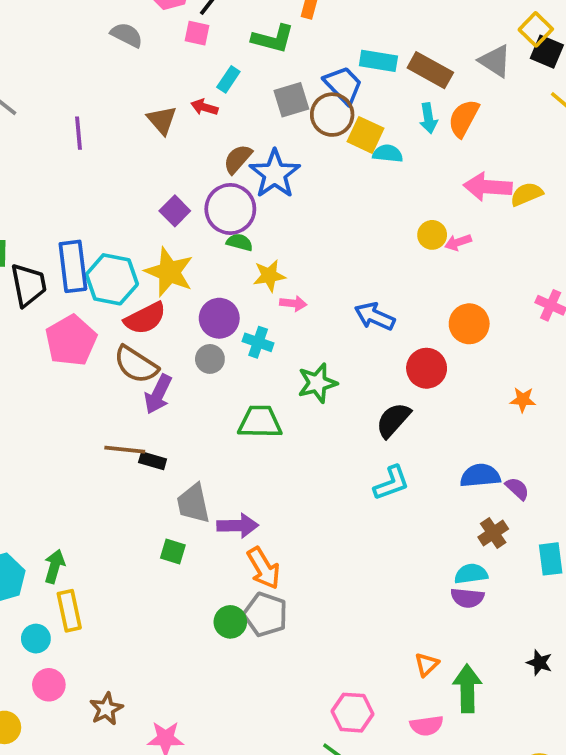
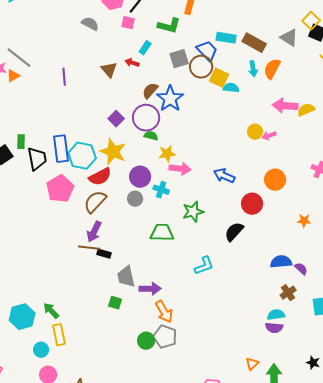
pink arrow: (293, 303) -> (180, 169), size x1.5
brown semicircle: (136, 365) -> (95, 202), turned 100
purple arrow: (158, 394) -> (94, 232), moved
cyan L-shape: (391, 483) -> (204, 266), moved
green arrow: (54, 566) -> (51, 311), turned -60

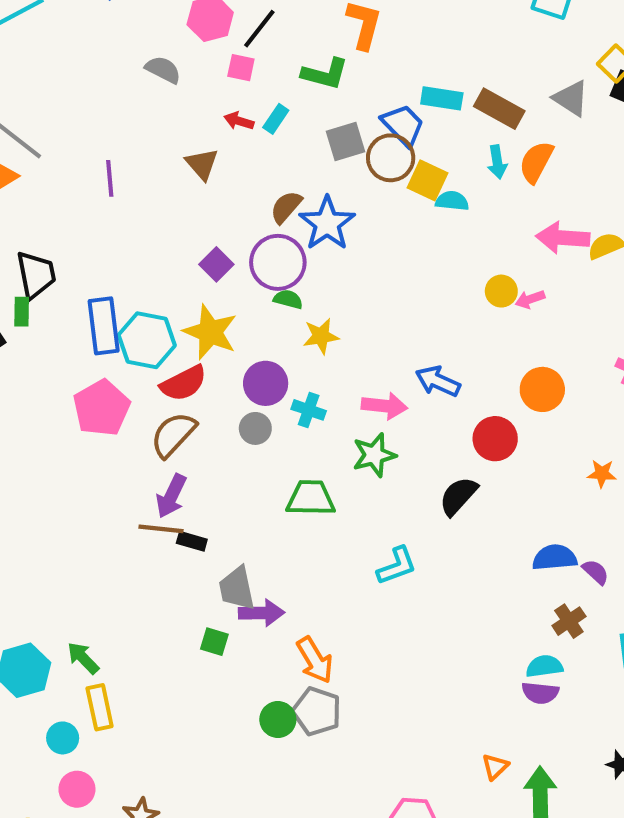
red arrow: (132, 63) -> (239, 121), moved
black trapezoid: (37, 159) -> (36, 275), moved
pink arrow: (180, 169) -> (384, 406), moved
purple arrow: (150, 289) -> (261, 613), moved

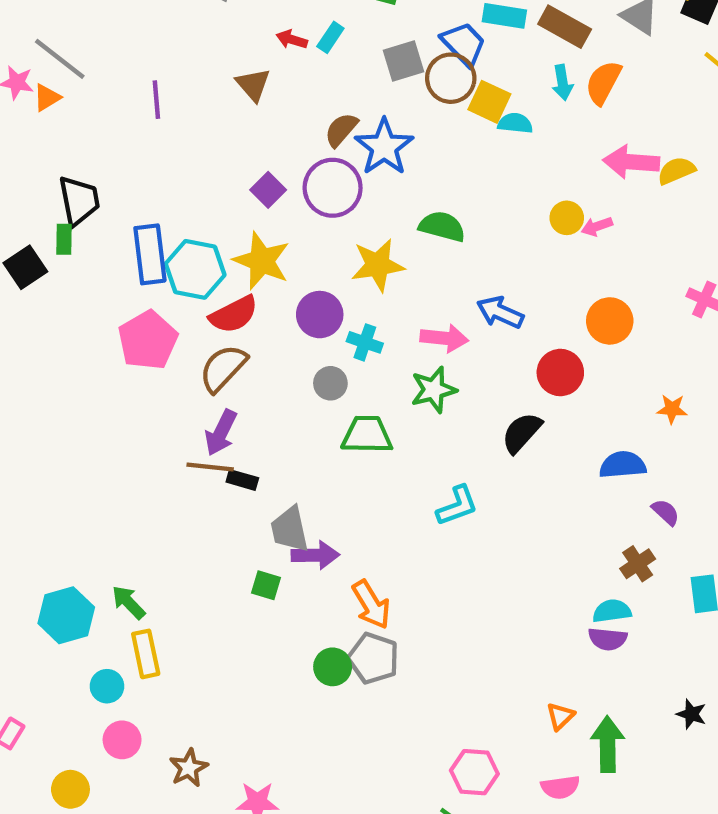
green semicircle: (288, 299) -> (442, 226), moved, size x1.5
yellow star: (321, 336) -> (378, 265), size x1.4
gray circle: (255, 428) -> (330, 383), moved
blue semicircle: (555, 558) -> (623, 465), moved

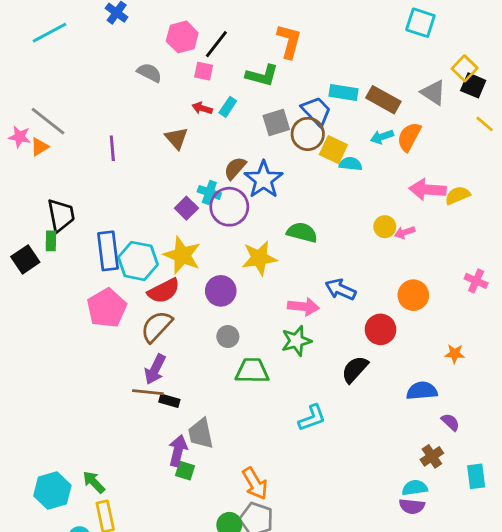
cyan arrow: (562, 82) -> (382, 137), turned 80
cyan cross: (365, 342) -> (209, 192), moved
purple arrow: (315, 555) -> (178, 451), moved, turned -76

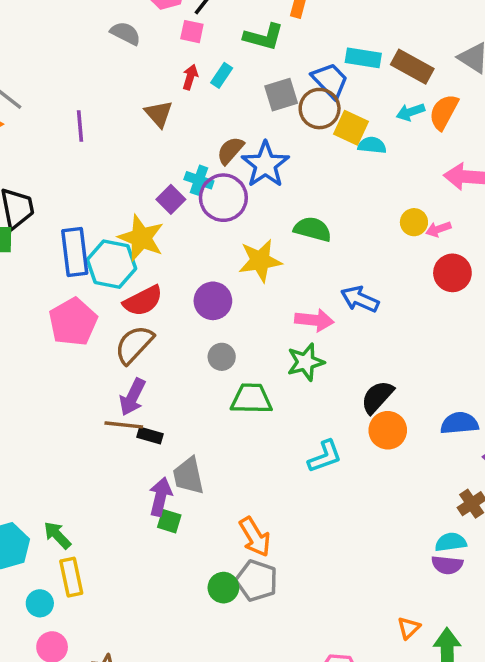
red arrow: (202, 108) -> (190, 77), turned 90
yellow star: (182, 255) -> (141, 238), moved
orange circle: (413, 295) -> (388, 430), moved
red circle: (380, 329) -> (452, 273), moved

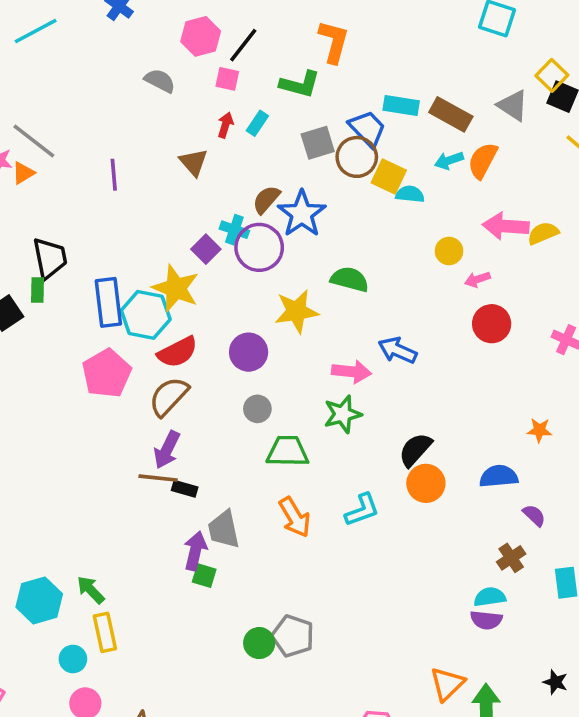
yellow circle: (414, 222) -> (449, 251), moved
orange arrow: (255, 537) -> (295, 517), moved
orange triangle: (409, 628) -> (447, 684), size x1.5

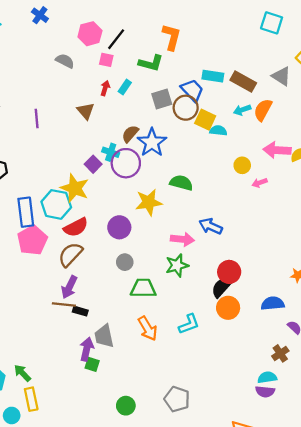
blue rectangle: (108, 302) -> (26, 212), moved
red circle: (492, 324) -> (229, 272), moved
gray pentagon: (293, 636) -> (177, 399), moved

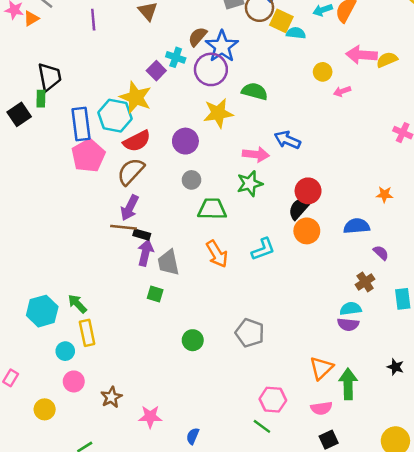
purple circle: (126, 163) -> (211, 69), moved
purple arrow: (87, 349) -> (145, 253), moved

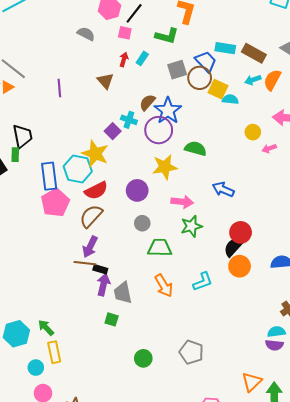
pink arrow: (256, 154) -> (182, 202), moved

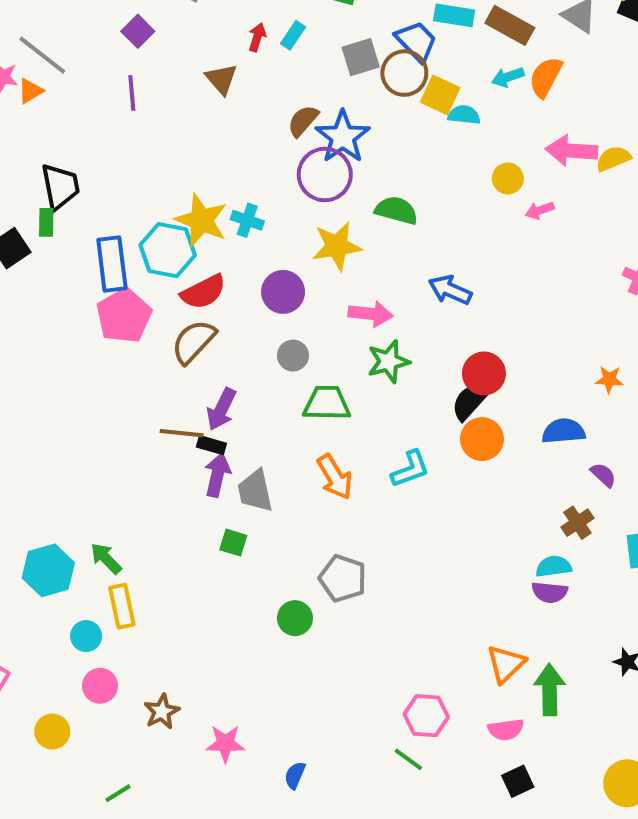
cyan cross: (129, 120) -> (247, 220), moved
purple square: (113, 131) -> (138, 31), moved
purple arrow: (90, 247) -> (221, 409), moved
gray pentagon: (191, 352) -> (343, 578), moved

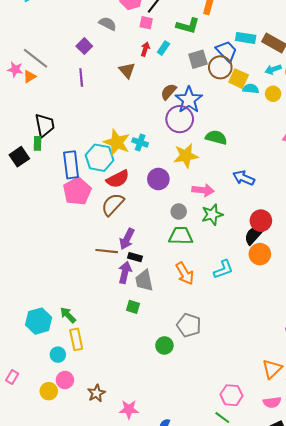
yellow circle: (508, 179) -> (273, 94), moved
gray circle: (293, 356) -> (179, 211), moved
black rectangle: (211, 445) -> (135, 257), moved
yellow circle: (52, 732) -> (49, 391), moved

